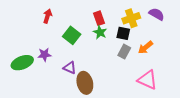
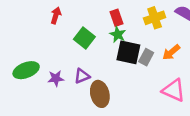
black square: (123, 33) -> (128, 52), moved, size x1.5
purple star: (44, 55) -> (56, 78), moved
purple triangle: (70, 68) -> (82, 76), turned -48

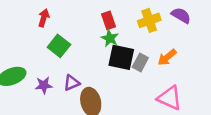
green square: (84, 38) -> (59, 46), moved

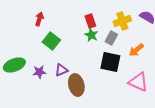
black square: (121, 57) -> (110, 62), moved
gray rectangle: (140, 62) -> (111, 38), moved

